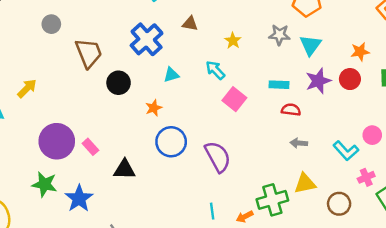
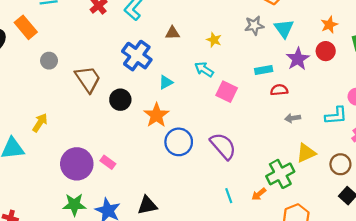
orange star: (154, 108) -> (156, 115), size x1.6
cyan L-shape: (346, 151) -> (336, 116), turned -40
black triangle: (124, 169) -> (147, 205), moved

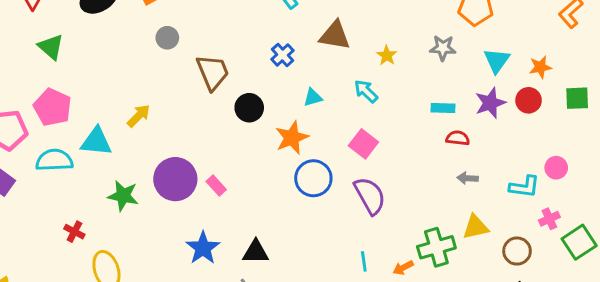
cyan triangle: (284, 29) -> (497, 61), moved
brown triangle: (172, 33) -> (335, 35), size x1.6
blue cross: (137, 56) -> (283, 55), size x0.6
pink square: (227, 92) -> (363, 144), moved
green star: (74, 205) -> (123, 196), moved

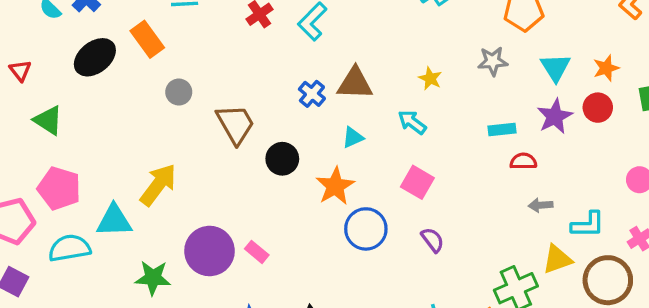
brown triangle: (335, 35) -> (355, 83), moved
yellow arrow: (139, 116) -> (158, 185), size x1.5
cyan L-shape: (524, 187) -> (588, 225), moved
purple semicircle: (370, 196) -> (433, 240), size x0.6
brown circle: (517, 251) -> (608, 280), size x1.5

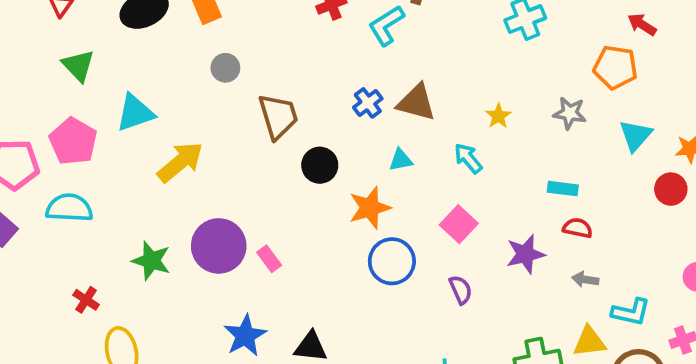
purple star: (555, 116) -> (525, 254), moved
cyan triangle: (114, 221) -> (135, 113), moved, turned -30

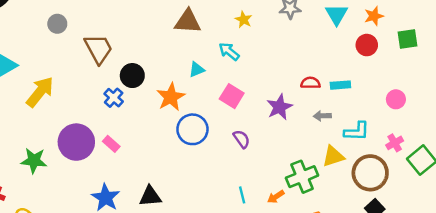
blue cross: (368, 103) -> (114, 98), moved
cyan triangle: (401, 160) -> (197, 69), moved
cyan rectangle: (563, 189) -> (340, 85), moved

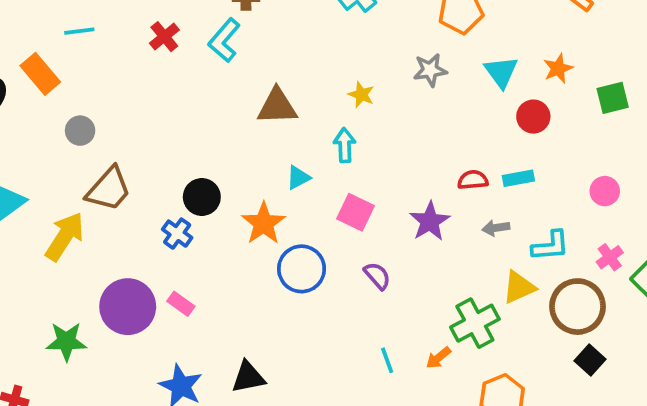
red circle: (367, 45) -> (533, 117), moved
brown trapezoid: (98, 49) -> (109, 189), moved, turned 76
cyan arrow: (229, 51) -> (345, 145), turned 55

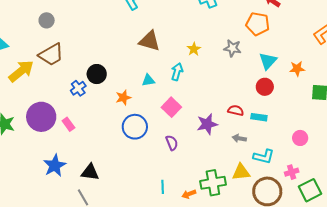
red circle: (533, 117) -> (265, 87), moved
orange star: (264, 223) -> (123, 98), size x0.7

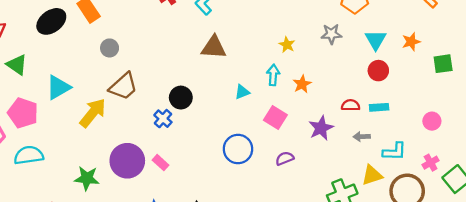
brown triangle: (150, 41) -> (214, 47), moved
orange star: (123, 98) -> (302, 84), moved
purple semicircle: (172, 143) -> (285, 158), turned -77

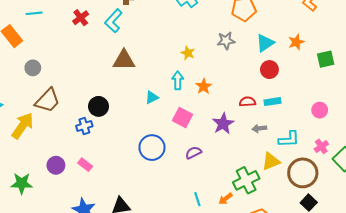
cyan triangle: (376, 40) -> (265, 43), turned 30
blue cross: (163, 119) -> (84, 126), turned 35
purple circle: (127, 161) -> (56, 165), size x0.6

